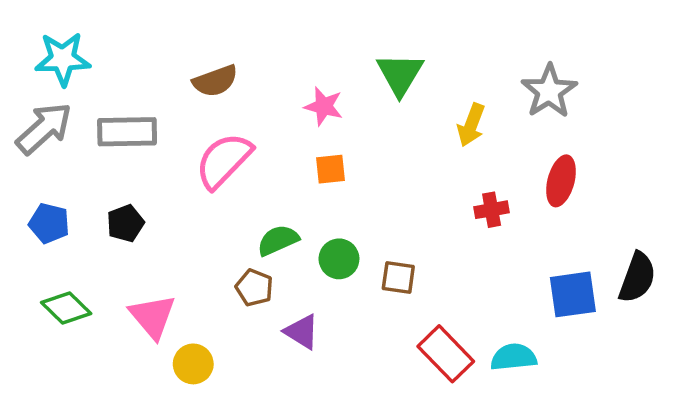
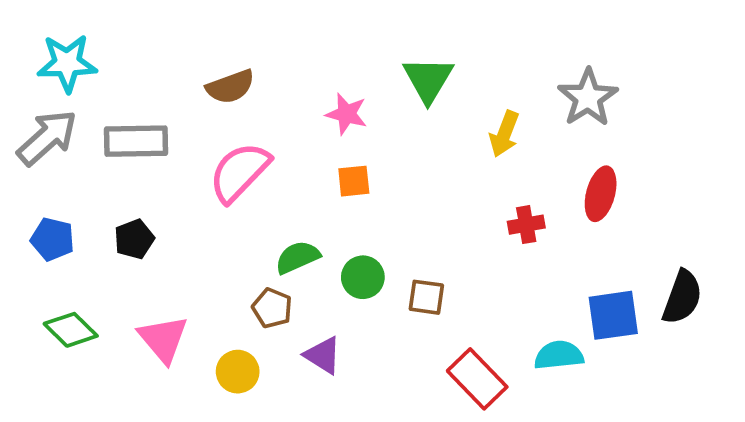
cyan semicircle: (514, 357) -> (559, 355), moved
yellow circle: (193, 364) -> (238, 372), moved

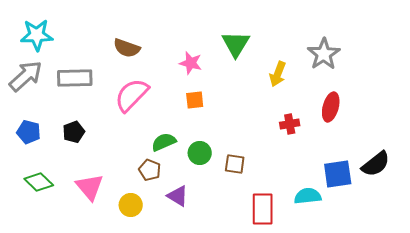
brown semicircle: (230, 87) -> (127, 48), turned 40
black semicircle: (682, 297) -> (376, 164), turned 32
red rectangle: (477, 379) -> (263, 209), turned 44

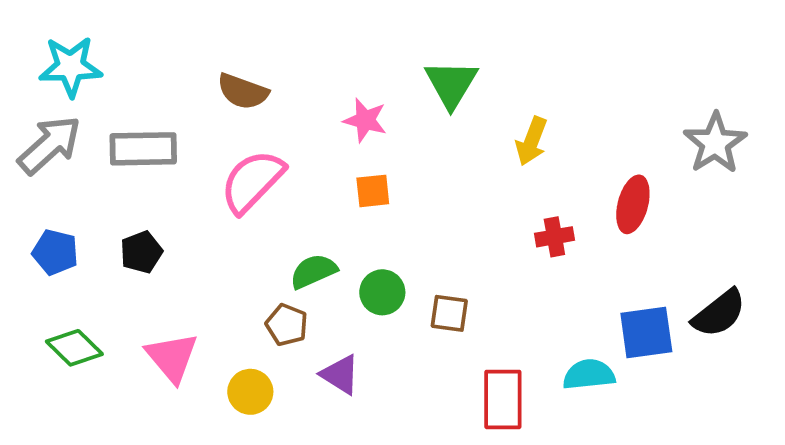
gray star: (324, 54) -> (715, 143), moved

